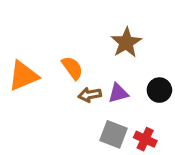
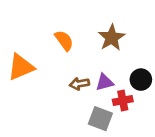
orange semicircle: (72, 68) -> (64, 40), moved
red cross: (145, 139) -> (123, 100), moved, turned -36

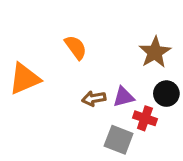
brown star: (112, 38) -> (155, 52), moved
red cross: (123, 100) -> (145, 118), turned 30

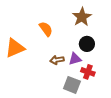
brown star: (155, 52) -> (82, 17), moved
black circle: (166, 94) -> (87, 44), moved

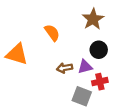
orange triangle: (15, 48) -> (17, 54), turned 40
red cross: (88, 72) -> (100, 82), turned -32

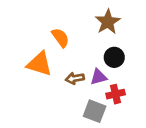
orange triangle: (17, 54) -> (39, 64), moved

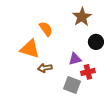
black circle: (114, 57) -> (96, 42), moved
brown arrow: (75, 78) -> (45, 68), moved

